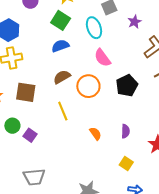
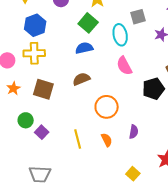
orange circle: (88, 86) -> (107, 107), moved
black pentagon: (127, 86) -> (153, 89), moved
yellow line: (63, 111) -> (78, 139), moved
purple semicircle: (125, 131) -> (134, 132), moved

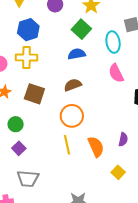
orange circle: (107, 107) -> (72, 116), moved
purple square: (42, 132) -> (19, 148), moved
orange semicircle: (107, 140) -> (96, 147), size x1.5
yellow square: (133, 174) -> (118, 172), moved

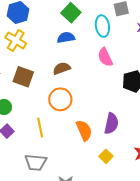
yellow cross: (27, 58) -> (16, 40), turned 30
purple semicircle: (123, 139) -> (111, 124), size x1.5
yellow line: (67, 145) -> (40, 128), moved
gray trapezoid: (28, 179) -> (36, 162), moved

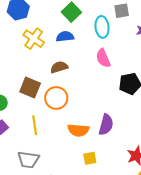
yellow cross: (16, 40) -> (34, 39), moved
brown square: (23, 77) -> (30, 88), moved
orange semicircle: (84, 130) -> (78, 130), turned 115
yellow square: (106, 156) -> (90, 158), moved, turned 32

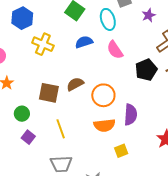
blue semicircle: (65, 37) -> (84, 42), moved
brown semicircle: (59, 67) -> (75, 84), moved
orange circle: (56, 98) -> (103, 95), moved

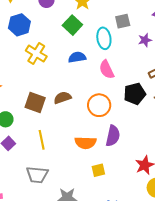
orange circle: (103, 95) -> (99, 105), moved

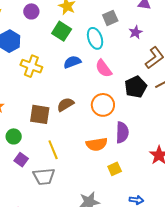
gray trapezoid: (37, 175) -> (44, 176), moved

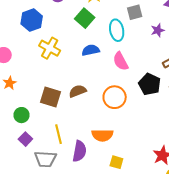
black pentagon: (136, 87) -> (150, 84), turned -30
purple semicircle: (122, 132) -> (79, 151), moved
yellow square: (115, 169) -> (116, 162), turned 32

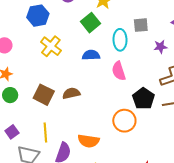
orange circle: (115, 97) -> (124, 121), moved
green circle: (22, 115) -> (10, 95), moved

